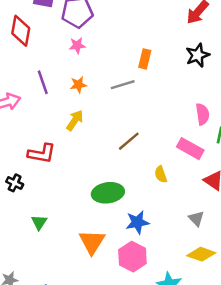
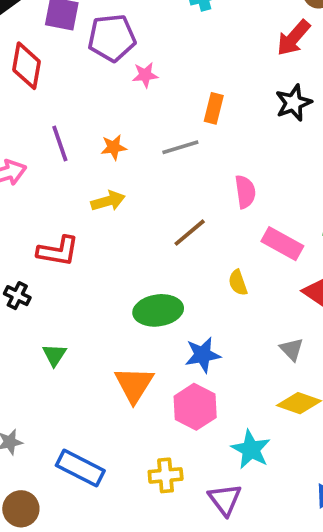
pink star: (77, 45) -> (145, 75), moved
pink semicircle: (202, 114) -> (245, 192), moved
yellow arrow: (75, 120) -> (108, 201), turned 40

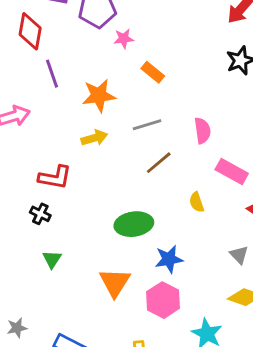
orange rectangle: (214, 108) -> (153, 72), moved, turned -65
purple line: (60, 144) -> (52, 74), moved
orange star: (114, 147) -> (99, 96), size x1.6
gray line: (180, 147) -> (147, 125), moved
black cross: (17, 296) -> (40, 214), moved

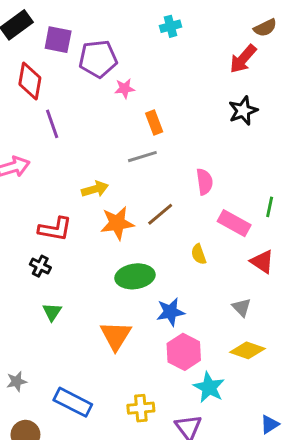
orange rectangle: (153, 72) -> (154, 122), turned 30
orange star: (99, 96) -> (117, 223), moved
gray line: (147, 125) -> (142, 157), moved
pink hexagon: (163, 300) -> (184, 352), moved

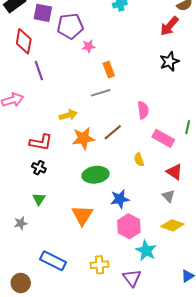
red triangle: (262, 262) -> (174, 172), moved
black cross: (40, 266) -> (39, 168), moved
gray star: (17, 381) -> (21, 223), moved

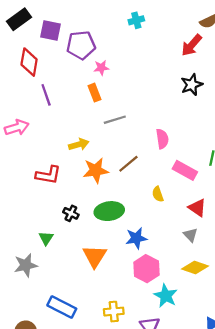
orange rectangle: (109, 70) -> (95, 93), moved
black cross: (39, 168) -> (71, 213), moved
gray star: (21, 223) -> (26, 265), size x1.5

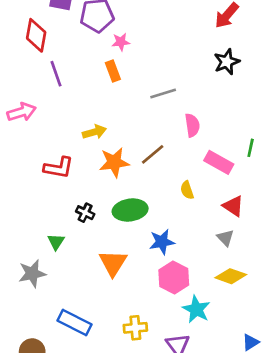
gray line: (115, 120) -> (163, 94), moved

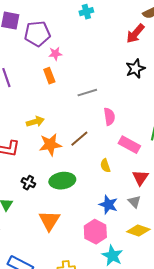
red triangle: (233, 206) -> (140, 178), turned 30
blue star: (162, 242) -> (108, 205), moved, turned 30

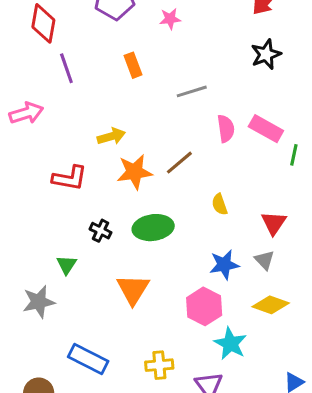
pink star: (55, 54) -> (170, 19), moved
pink rectangle: (129, 145) -> (266, 129), moved
blue star: (108, 205) -> (224, 265), turned -30

